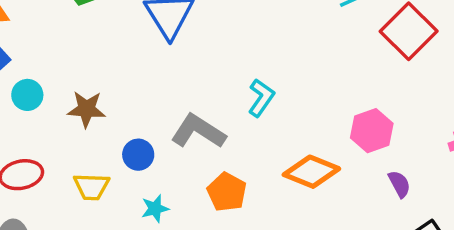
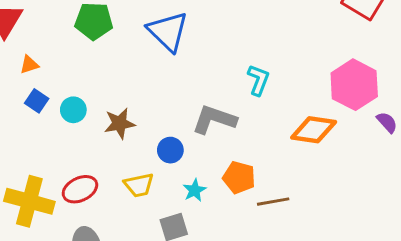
cyan circle: (27, 95) -> (73, 110), moved
pink hexagon: (372, 131) -> (354, 85), size x1.4
orange pentagon: (227, 192) -> (239, 177), moved

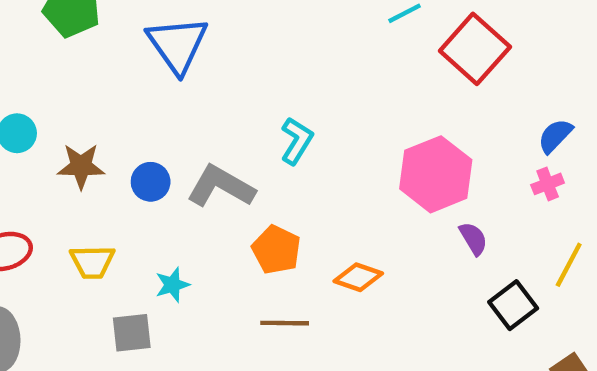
orange diamond: (314, 130) -> (358, 277), moved, size x0.7
blue circle: (170, 150) -> (151, 182), moved
orange pentagon: (239, 177) -> (276, 250), moved

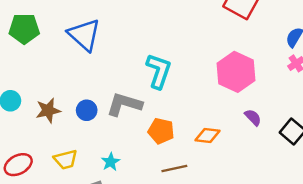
cyan L-shape: (297, 141) -> (159, 71), size x1.4
purple semicircle: (473, 239) -> (253, 117), moved

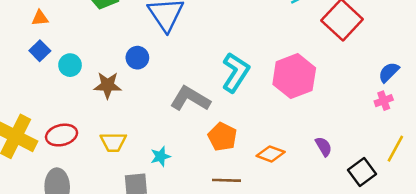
pink hexagon: (236, 72) -> (294, 76), moved
blue circle: (87, 110) -> (137, 58), moved

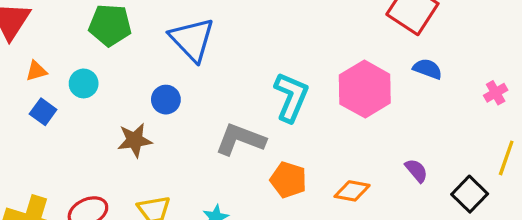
cyan circle: (70, 65) -> (84, 83), moved
blue semicircle: (389, 72) -> (427, 69), moved, turned 75
pink cross: (384, 101) -> (496, 93), moved

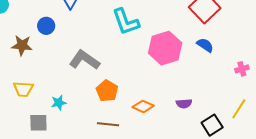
cyan L-shape: (291, 97) -> (126, 22), moved, turned 124
purple semicircle: (416, 171) -> (184, 104), turned 112

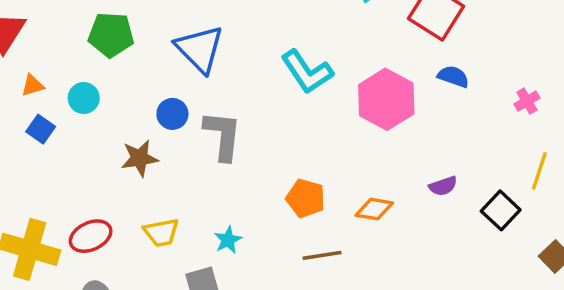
gray L-shape: (84, 60) -> (223, 135), moved, turned 76

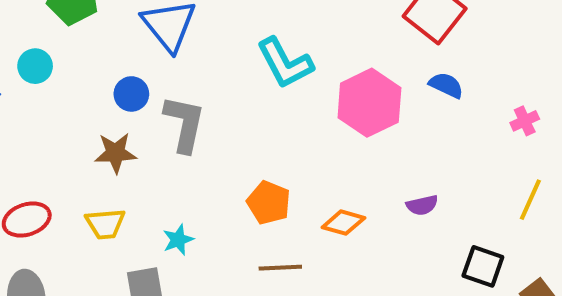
brown star: (140, 158) -> (115, 153), moved
black square: (501, 210) -> (483, 266), moved, turned -30

